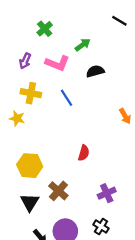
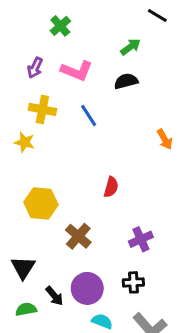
green arrow: (83, 45) -> (130, 47), moved
black triangle: (30, 202) -> (23, 268), moved
black cross: (101, 226) -> (133, 282), turned -35

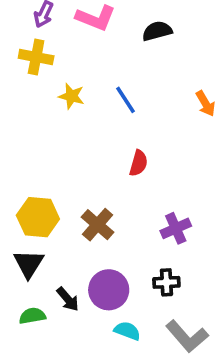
yellow cross: (42, 109) -> (36, 57), moved
blue line: (89, 115) -> (125, 100), moved
yellow star: (25, 142) -> (71, 96), moved
yellow hexagon: (41, 203) -> (38, 217), moved

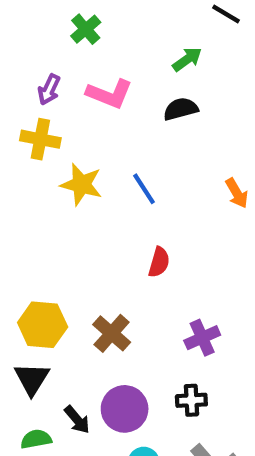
yellow star: (71, 96) -> (81, 185), size x1.4

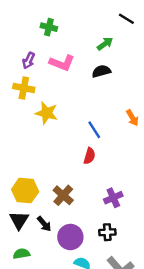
green cross: (86, 29) -> (49, 27), turned -35
blue line: (144, 189) -> (94, 130), moved
black arrow: (77, 420) -> (44, 224), moved

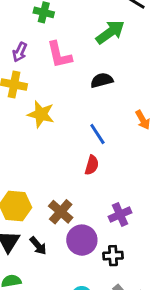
green arrow: (105, 44) -> (110, 32), size x1.5
pink L-shape: (62, 63) -> (59, 55), turned 55
black semicircle: (101, 71) -> (102, 80), moved
purple circle: (70, 237) -> (82, 240), moved

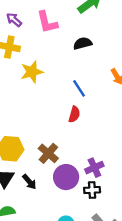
purple arrow: (20, 52) -> (14, 20), turned 105
yellow star: (41, 114) -> (32, 72), turned -30
purple cross: (120, 215) -> (94, 168), moved

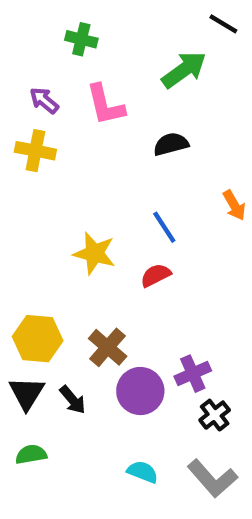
yellow star: (32, 72) -> (94, 253), moved, turned 30
red semicircle: (74, 114) -> (156, 275), turned -133
black cross: (92, 190) -> (215, 415), moved, turned -35

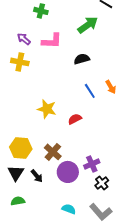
pink L-shape: (105, 105) -> (52, 41), turned -75
blue line: (164, 227) -> (90, 91), moved

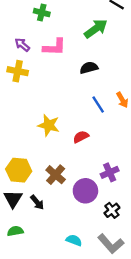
purple cross: (92, 164) -> (110, 172), moved
purple circle: (68, 172) -> (85, 191), moved

